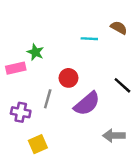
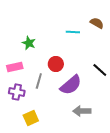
pink rectangle: (16, 68) -> (15, 67), moved
gray arrow: (114, 136) -> (82, 111), moved

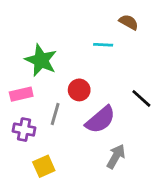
brown semicircle: (97, 23) -> (129, 22), moved
green star: (29, 43) -> (41, 60), size x1.6
gray arrow: (82, 111) -> (116, 156), turned 120

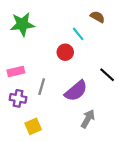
cyan line: (103, 45) -> (78, 34), turned 48
green star: (41, 60) -> (22, 24), moved, turned -30
red circle: (79, 90) -> (65, 52), moved

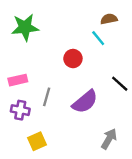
brown semicircle: (97, 17) -> (109, 19), turned -40
cyan line: (78, 34) -> (98, 38), moved
gray arrow: (88, 119) -> (109, 139), moved

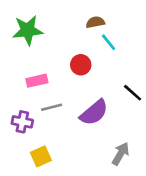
brown semicircle: (109, 19) -> (95, 22), moved
pink rectangle: (18, 80) -> (37, 81), moved
gray line: (47, 97) -> (52, 107), turned 60

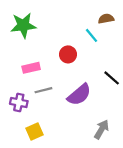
brown semicircle: (95, 22) -> (106, 19), moved

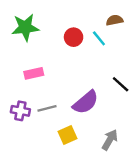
red circle: (68, 54) -> (74, 37), moved
gray line: (43, 90) -> (47, 108), moved
yellow square: (34, 132) -> (67, 135), moved

